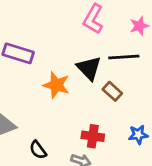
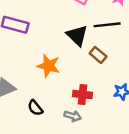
orange star: (56, 85) -> (49, 66), moved

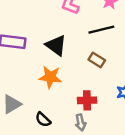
black triangle: (77, 35) -> (56, 45), moved
gray arrow: (73, 116) -> (80, 122), turned 70

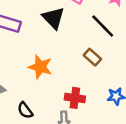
black line: (101, 30) -> (103, 26), turned 50
black triangle: (56, 45) -> (53, 18), moved

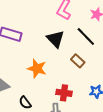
black triangle: (53, 18) -> (55, 39), moved

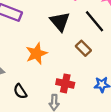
orange star: (37, 69) -> (36, 54), turned 30

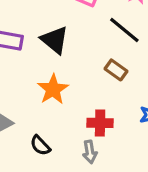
black triangle: (60, 22) -> (55, 40), moved

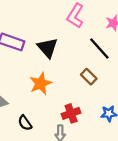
red cross: (100, 123) -> (71, 113), turned -30

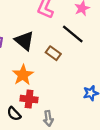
brown rectangle: (89, 77) -> (53, 53), moved
red cross: (71, 113) -> (29, 99), moved, turned 35

